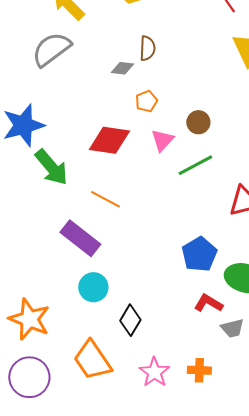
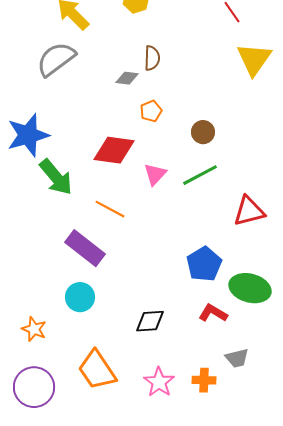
pink triangle: (162, 140) -> (155, 174), moved
cyan circle: (93, 287) -> (80, 297), moved
orange star: (29, 319) -> (34, 329), size x0.6
black diamond: (130, 320) -> (150, 321), moved, turned 56
gray trapezoid: (232, 328) -> (237, 358), moved

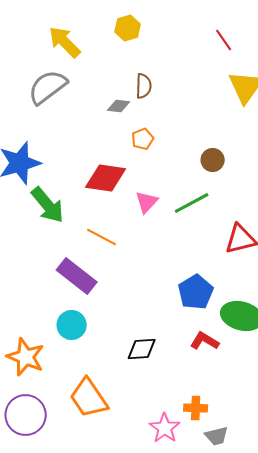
brown circle: (203, 132) -> (213, 160), moved
orange star: (34, 329) -> (26, 357), size x1.5
gray trapezoid: (237, 358) -> (217, 436), moved
pink star: (159, 382) -> (165, 428), moved

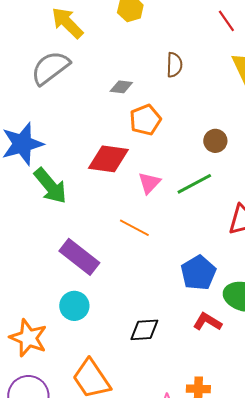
brown semicircle: (144, 86) -> (174, 65), moved
orange pentagon: (143, 139) -> (145, 120), size x1.4
orange line: (102, 237) -> (134, 228), moved

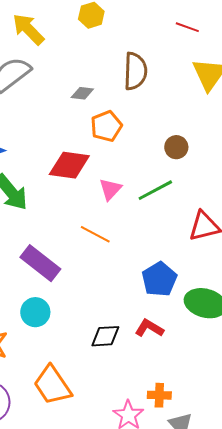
red line: (226, 21) -> (187, 27), turned -35
brown semicircle: (174, 65) -> (135, 71), size x1.5
red L-shape: (207, 322) -> (149, 328), moved

